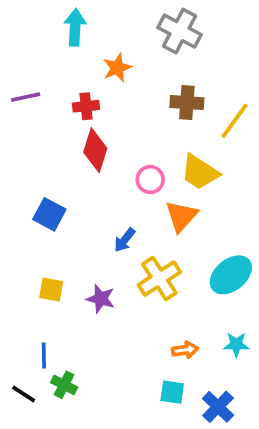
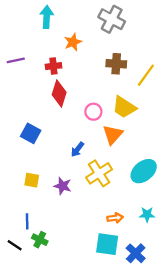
cyan square: (172, 392) -> (107, 244), size x1.5

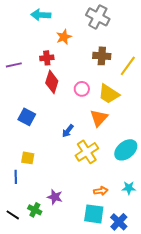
cyan arrow: (47, 17) -> (41, 15), turned -90
purple line: (16, 60) -> (14, 65), moved
pink circle: (93, 112) -> (82, 89), moved
purple star: (63, 186) -> (55, 197), moved
blue line: (27, 221) -> (16, 177), moved

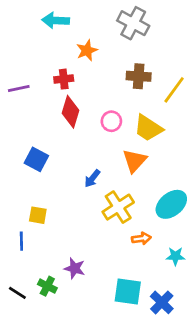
orange arrow: (101, 191) -> (141, 238), moved

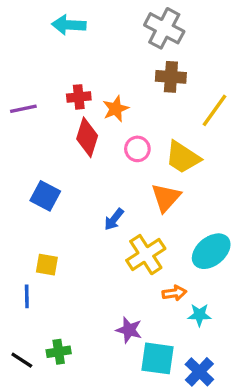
orange star: (87, 50) -> (116, 109), moved
brown cross: (139, 76) -> (171, 77), moved
cyan star: (175, 256) -> (199, 315), moved
purple star: (75, 268) -> (129, 330), moved
green cross: (47, 286) -> (59, 352), turned -36

